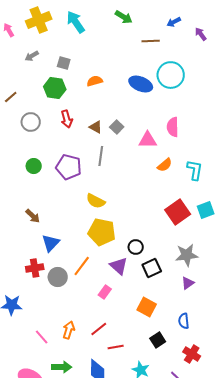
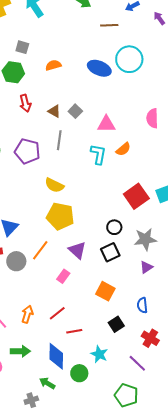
pink semicircle: (173, 127) -> (152, 118), moved
cyan L-shape: (195, 170) -> (98, 154), moved
black circle: (136, 247) -> (114, 227), moved

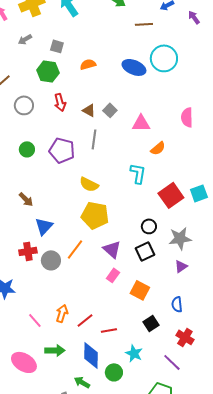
cyan L-shape: (98, 154) -> (138, 173), moved
pink rectangle: (63, 276) -> (113, 275), moved
red line: (57, 313) -> (85, 320), moved

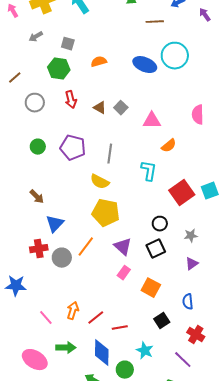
gray line: (94, 139) -> (110, 154), moved
gray star: (180, 238) -> (191, 236), size x0.6

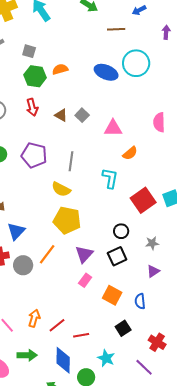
purple arrow: (205, 15) -> (166, 32), moved, turned 40
green hexagon: (59, 69) -> (35, 76), moved
purple triangle: (123, 247) -> (84, 254), turned 30
blue semicircle: (188, 302) -> (140, 301), moved

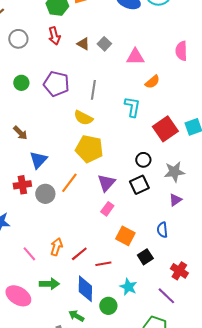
gray star: (152, 243) -> (174, 172), size x1.5
orange square: (112, 295) -> (125, 236), moved

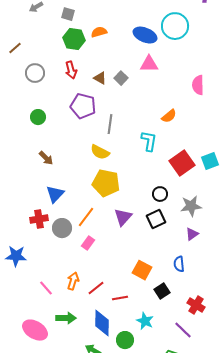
pink triangle: (135, 57) -> (149, 64), moved
purple pentagon: (56, 84) -> (83, 106), moved
brown arrow: (20, 133) -> (46, 158), moved
pink rectangle: (107, 209) -> (88, 243), moved

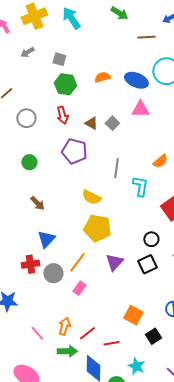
orange semicircle: (99, 32) -> (102, 77), moved
gray line: (110, 124) -> (116, 168), moved
green arrow: (66, 318) -> (67, 351), moved

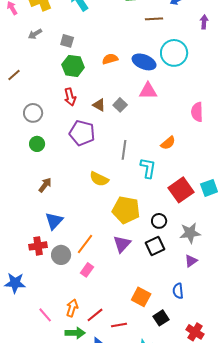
gray circle: (26, 118) -> (33, 113), moved
brown arrow: (37, 203) -> (45, 185), turned -98
yellow pentagon: (97, 228) -> (126, 210), moved

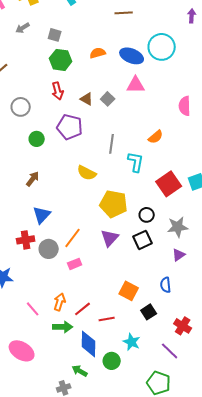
brown line: (154, 19) -> (124, 13), moved
green circle: (37, 144) -> (37, 139), moved
pink rectangle: (87, 270) -> (75, 264), turned 32

